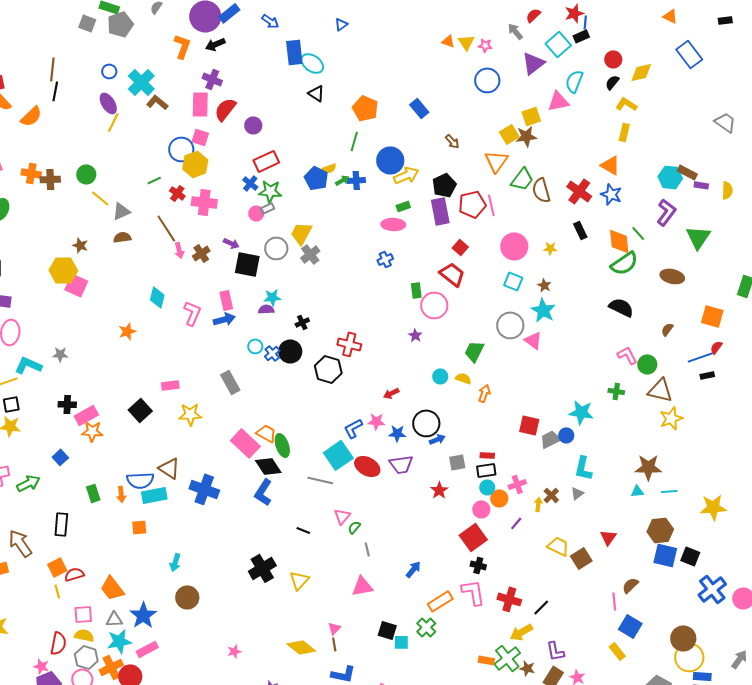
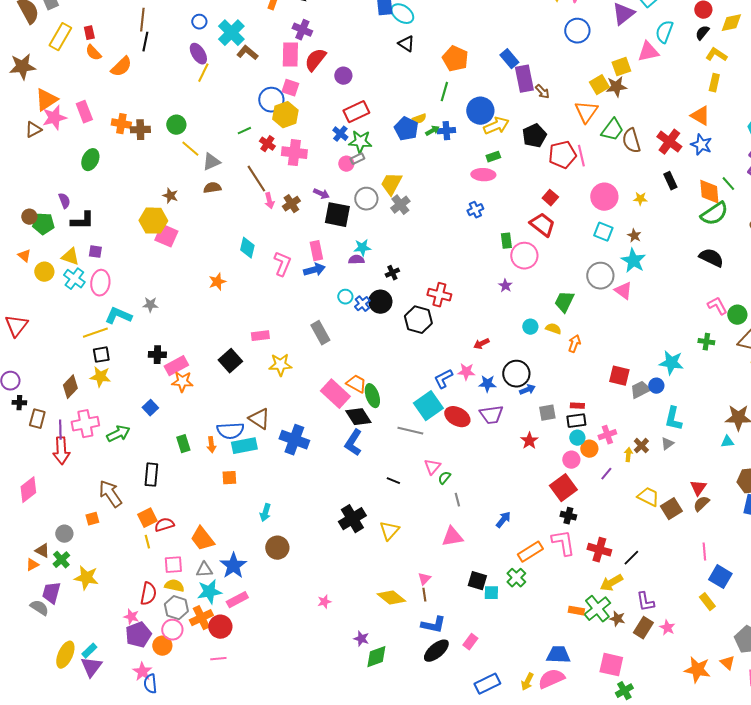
purple rectangle: (440, 211) -> (524, 79), moved
brown semicircle: (630, 585) -> (701, 504), moved

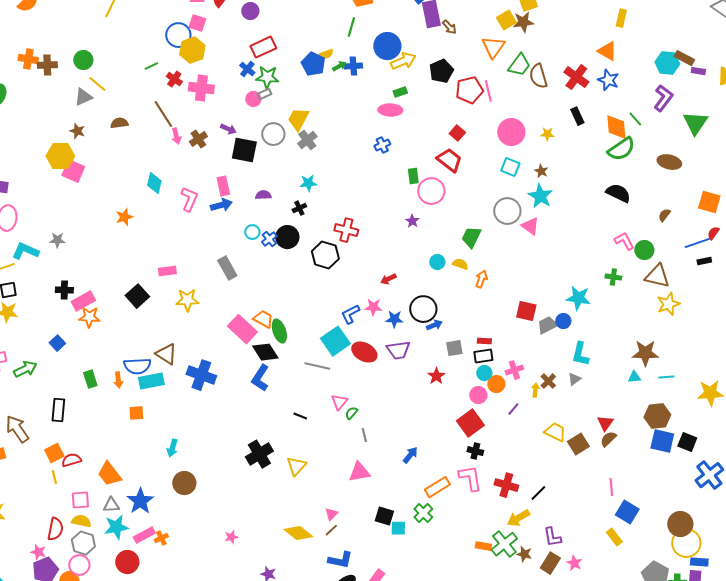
gray triangle: (211, 162) -> (83, 97), moved
cyan star: (362, 248) -> (308, 183), moved
brown line: (424, 595) -> (331, 530), turned 56
orange cross: (201, 618) -> (161, 538), moved, size x0.6

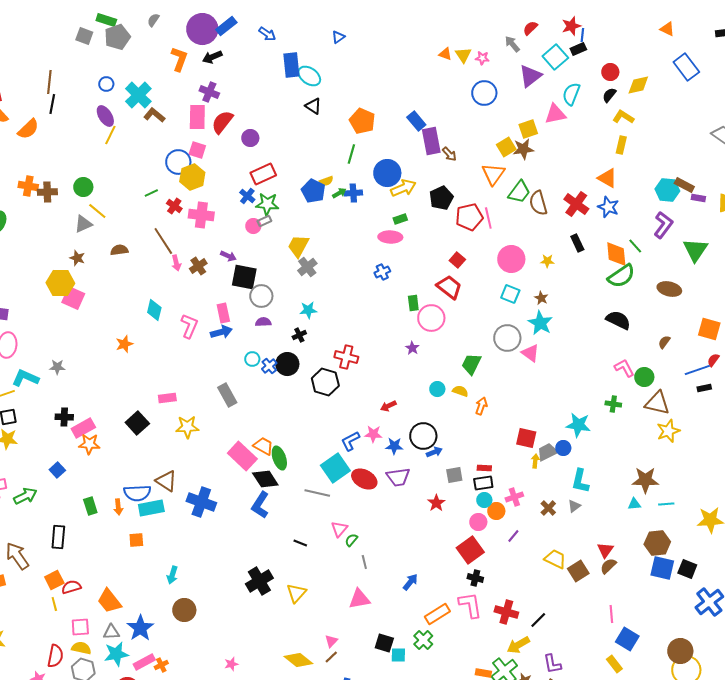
gray circle: (273, 134) -> (261, 296), moved
yellow arrow: (535, 390) -> (535, 461), moved

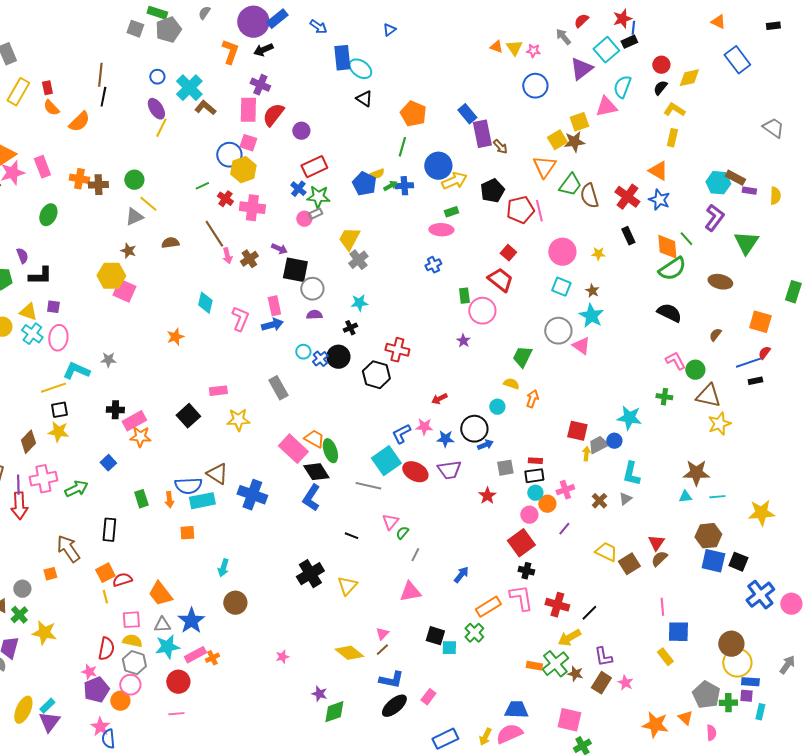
cyan circle: (437, 389) -> (497, 407), moved
gray line: (364, 562) -> (415, 555), turned 40
blue square: (627, 639) -> (678, 632), turned -30

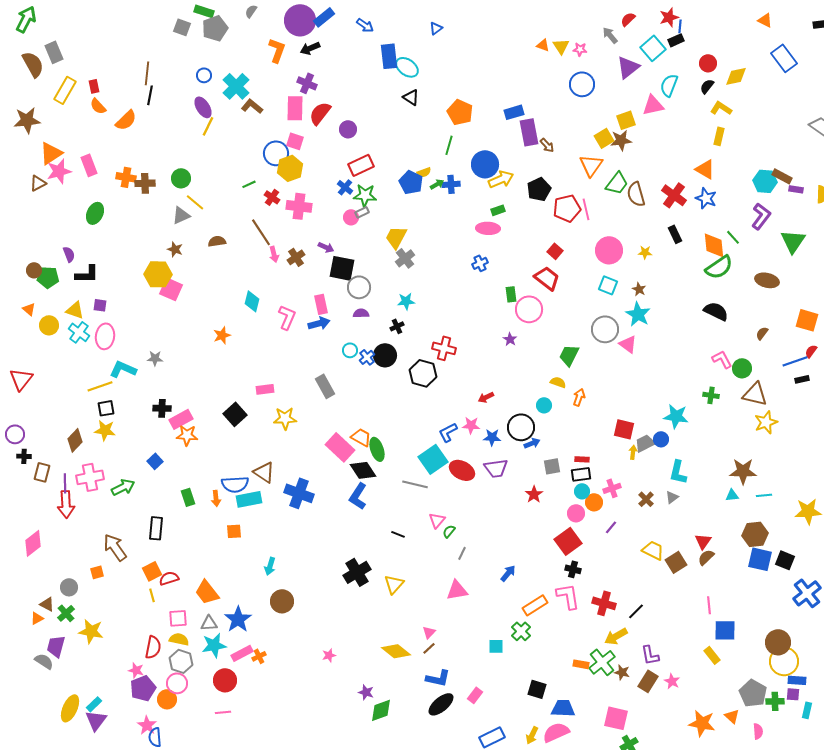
blue rectangle: (467, 114) -> (514, 112), turned -66
black square: (435, 636) -> (537, 689), moved

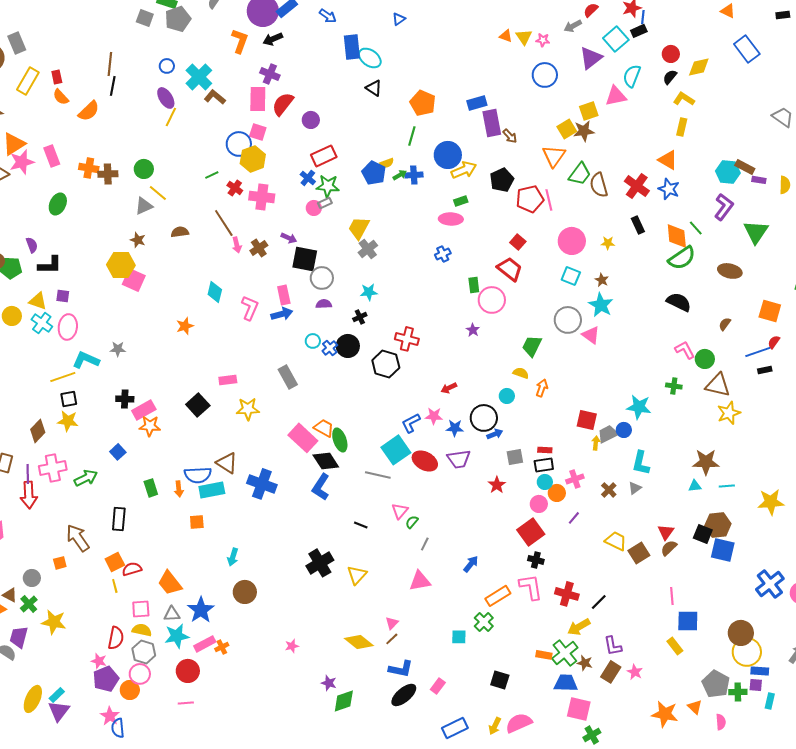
gray arrow: (610, 35) -> (573, 26), turned -78
black square: (785, 560) -> (703, 534), moved
blue trapezoid: (563, 708) -> (566, 683), moved

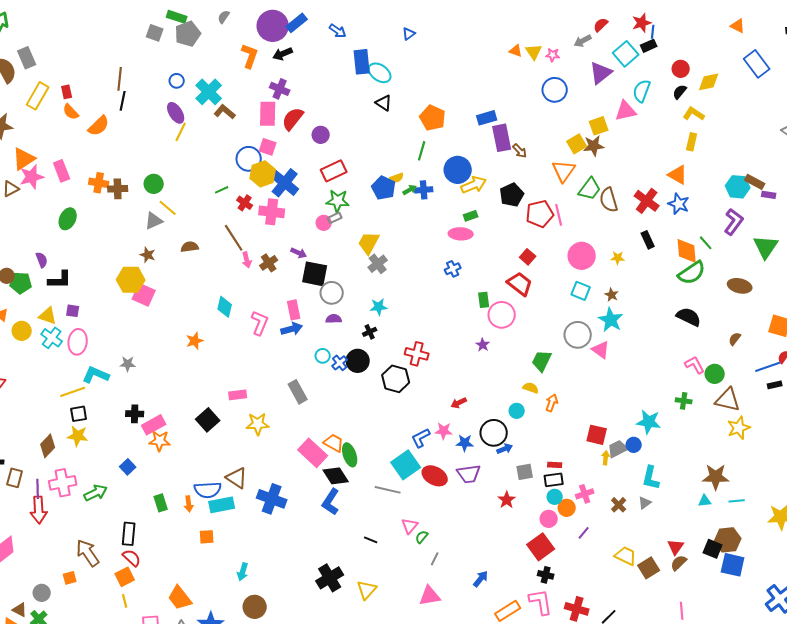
blue cross: (308, 178) -> (285, 183), moved, size x1.8
red semicircle: (132, 569) -> (132, 558), moved, turned 60

